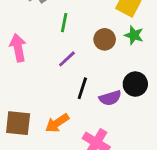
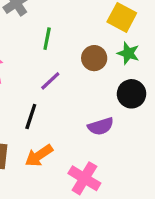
black circle: (135, 84) -> (132, 94), moved
black line: (82, 88) -> (31, 117), moved

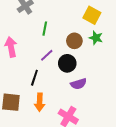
black circle: (132, 94) -> (67, 63), moved
orange arrow: (39, 156) -> (40, 102), turned -54

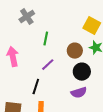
black circle: (67, 63) -> (82, 72), moved

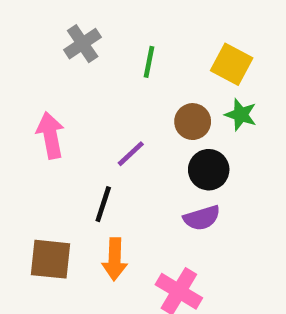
green line: (46, 39) -> (149, 62), moved

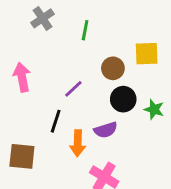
yellow square: (232, 64) -> (147, 54), moved, turned -30
green star: (241, 115) -> (154, 109), moved
purple semicircle: (202, 218) -> (106, 130), moved
orange arrow: (115, 259) -> (78, 143), moved

